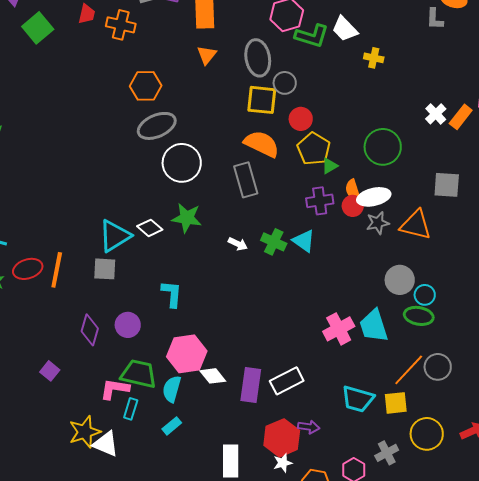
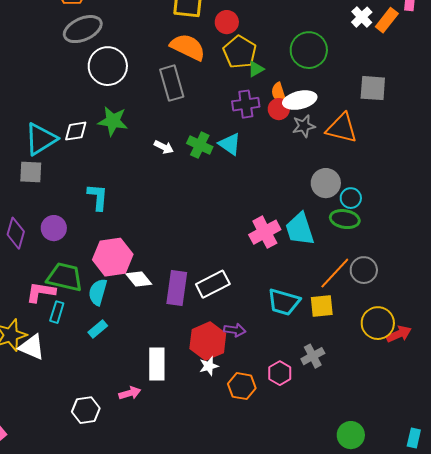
white diamond: (150, 228) -> (76, 131), turned -50
yellow circle: (427, 434) -> (378, 323), moved

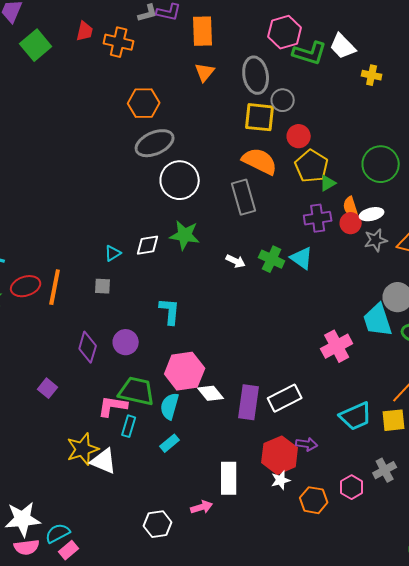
white ellipse: (300, 100) -> (372, 214), size x0.7
cyan triangle: (41, 139) -> (113, 253), size x0.5
gray square: (31, 172) -> (103, 286), size x0.7
cyan trapezoid: (300, 229) -> (378, 320), moved
cyan trapezoid: (284, 302) -> (356, 416), turned -40

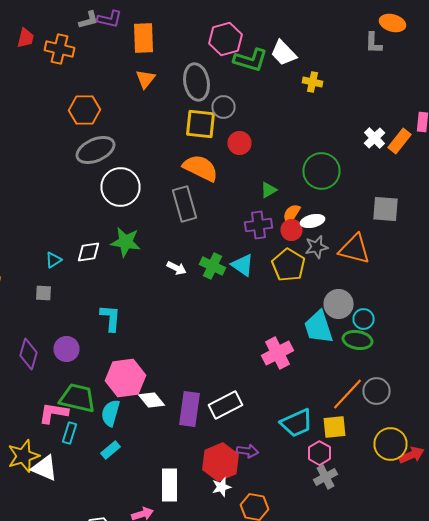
yellow pentagon: (312, 166) -> (288, 265), moved
orange semicircle: (351, 207) -> (292, 214), turned 50
pink hexagon: (352, 487) -> (320, 453), moved

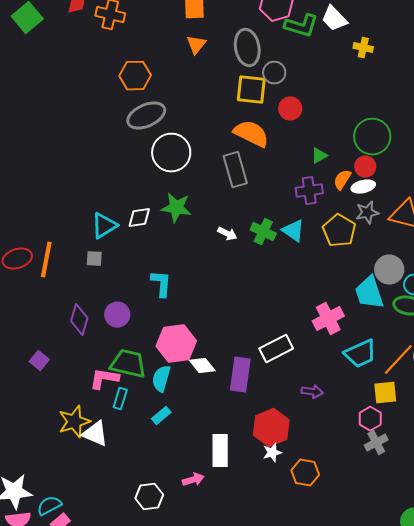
red circle: (292, 230) -> (365, 167), moved
cyan triangle: (54, 260) -> (104, 226), size x1.6
white rectangle: (226, 405) -> (276, 349), moved
cyan trapezoid: (296, 423) -> (360, 354), moved
purple arrow: (248, 451) -> (312, 392), moved

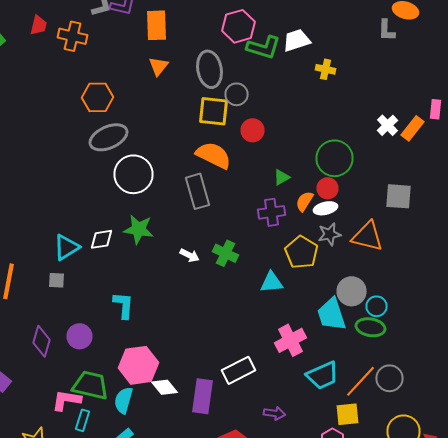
white trapezoid: (334, 19) -> (296, 40), turned 116
cyan triangle: (293, 231) -> (272, 282), moved, turned -40

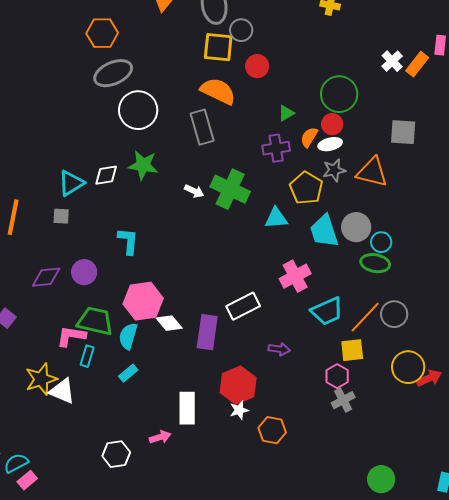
green cross: (226, 253) -> (230, 189), size x1.5
cyan trapezoid: (332, 314) -> (324, 231), moved
purple diamond: (42, 341) -> (46, 277), turned 68

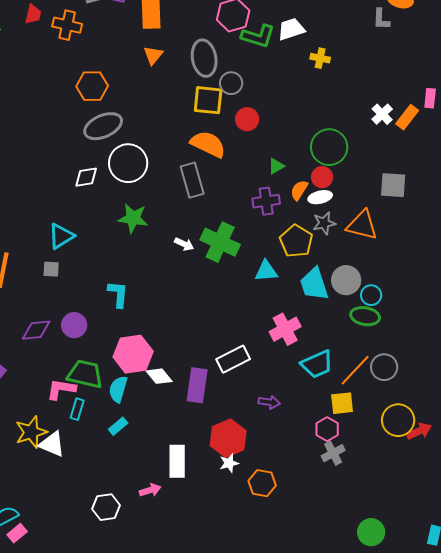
white diamond: (106, 175) -> (86, 177), moved

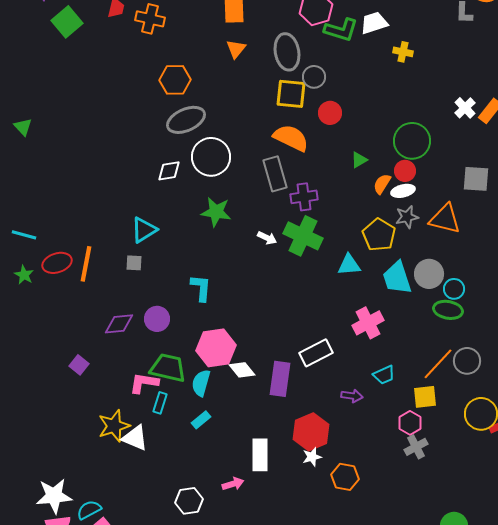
purple cross: (266, 201) -> (304, 197), moved
cyan trapezoid: (317, 364) -> (384, 375), moved, size x0.7

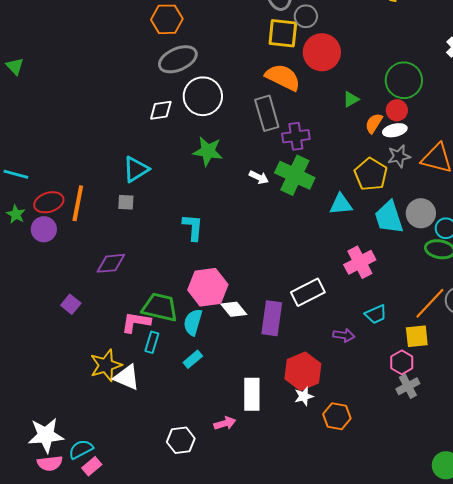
red circle: (330, 113) -> (322, 52), size x1.6
purple circle: (157, 319) -> (44, 229), moved

